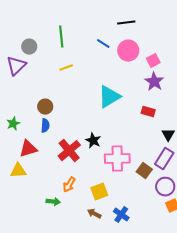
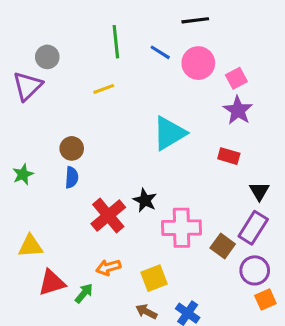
green line: (61, 37) -> (116, 42), moved
red triangle: (28, 149) -> (52, 283), moved
orange arrow: (69, 185) -> (108, 267), turned 42
green arrow: (53, 202) -> (84, 293), turned -56

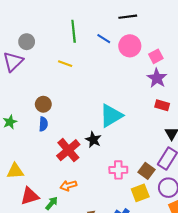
yellow line: (104, 89) -> (65, 64), turned 40
cyan triangle: (169, 133) -> (111, 116), moved
red rectangle: (229, 156) -> (162, 105), moved
pink cross: (181, 228) -> (118, 170), moved, size x0.7
yellow square: (154, 278) -> (140, 193), moved

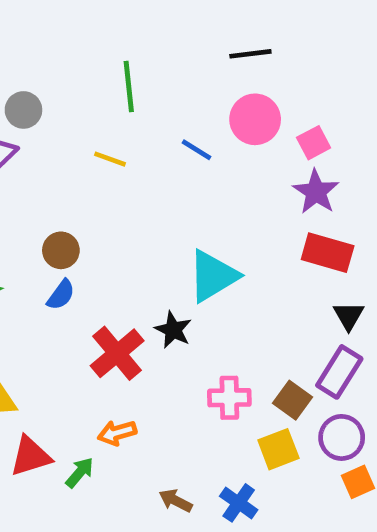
blue line: (104, 39) -> (197, 150), moved
red rectangle: (162, 105) -> (328, 253), size x1.5
blue semicircle: (43, 124) -> (61, 295), turned 32

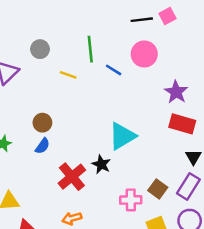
green line: (129, 87) -> (90, 49), moved
gray circle: (23, 110) -> (40, 49), moved
pink square: (314, 143) -> (168, 16), moved
brown square: (293, 400) -> (158, 189), moved

